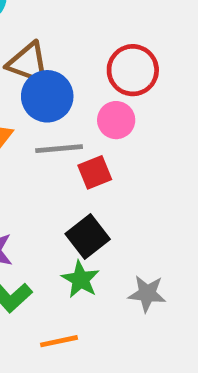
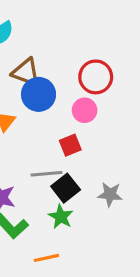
gray line: (59, 149) -> (46, 174), moved
gray star: (147, 294) -> (110, 194), moved

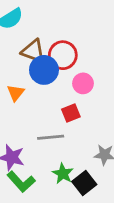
red circle: (96, 77) -> (63, 55), moved
black square: (66, 188) -> (84, 183), moved

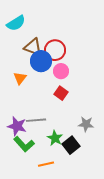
pink circle: (83, 83) -> (61, 71), moved
red square: (71, 113) -> (61, 93), turned -32
gray line: (51, 137) -> (36, 120), moved

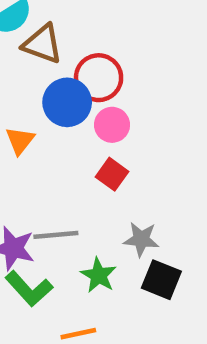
brown triangle: (33, 47) -> (42, 44), moved
gray star: (86, 124) -> (141, 239), moved
black square: (71, 145) -> (161, 280), moved, turned -30

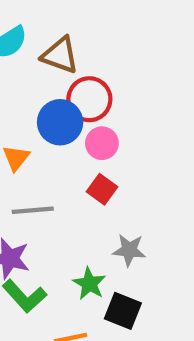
brown triangle: (42, 44) -> (60, 55), moved
gray line: (56, 235) -> (33, 210), moved
black square: (161, 280) -> (123, 311), moved

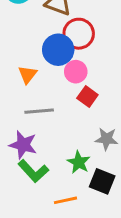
pink circle: (102, 143) -> (76, 72), moved

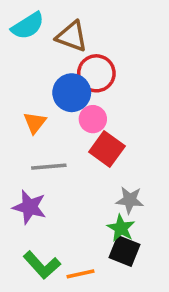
red square: (87, 97) -> (107, 149), size x1.4
green star: (79, 162) -> (121, 228), moved
green L-shape: (33, 171) -> (42, 265), moved

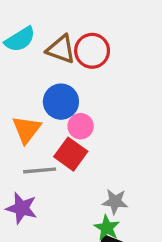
red circle: (96, 73) -> (92, 51), moved
orange triangle: (35, 123) -> (27, 129), size x1.4
red square: (107, 149) -> (71, 154), moved

